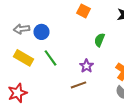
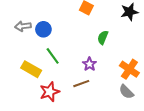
yellow rectangle: (23, 58) -> (31, 69), moved
red star: (17, 93) -> (50, 92), moved

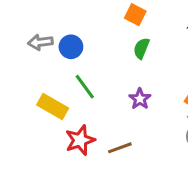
green semicircle: (103, 38) -> (141, 48), moved
brown line: (81, 84) -> (120, 148), moved

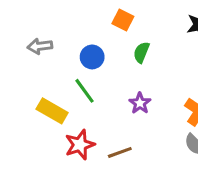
orange square: (135, 15) -> (123, 20), moved
blue circle: (71, 47) -> (92, 57), moved

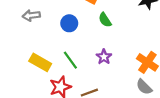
green semicircle: (141, 52) -> (105, 20), turned -56
green line: (84, 91) -> (70, 60), moved

